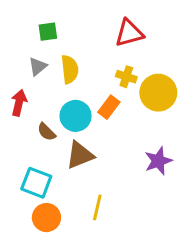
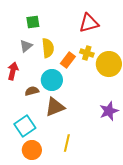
orange rectangle: (109, 107) -> (68, 60), moved
brown semicircle: (46, 132) -> (32, 91), turned 120
cyan square: (36, 183) -> (25, 126), turned 35

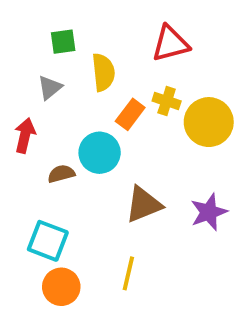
yellow semicircle: (48, 48) -> (103, 72), moved
brown triangle: (55, 107) -> (144, 204), moved
cyan square: (25, 126) -> (48, 241), turned -35

